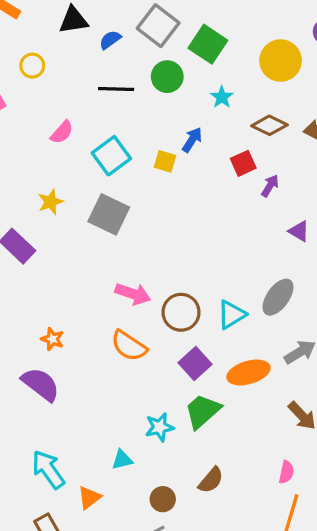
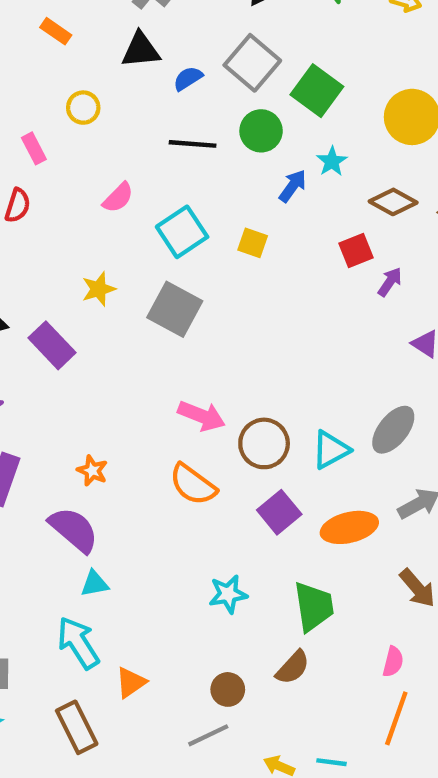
blue arrow: (192, 140) -> (293, 186), moved
green trapezoid: (203, 411) -> (314, 607), moved, turned 120
cyan triangle: (122, 460) -> (95, 584), moved

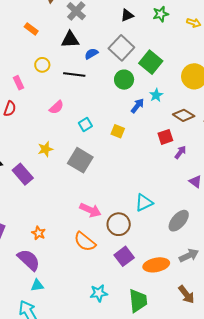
black line: (193, 144) -> (74, 74), moved
cyan square: (182, 232) -> (85, 125), size x0.6
cyan triangle: (331, 450) -> (144, 203), moved

